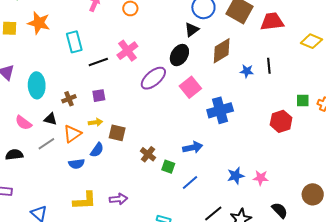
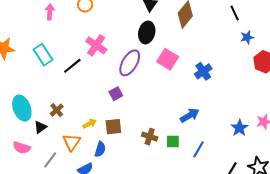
blue star: (247, 71) -> (247, 37), moved
purple square: (99, 96) -> (116, 94), moved
blue cross: (220, 110) -> (203, 71), size x0.7
black triangle: (50, 119) -> (40, 127), moved, turned -32

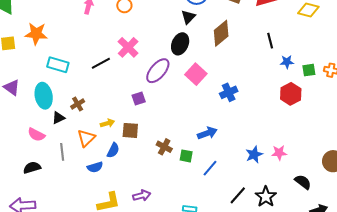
blue star: (247, 37) -> (287, 62), moved
cyan rectangle: (43, 55) -> (58, 65), moved, turned -50
gray line: (50, 160) -> (62, 152), turned -54

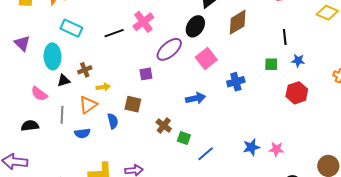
green square: (309, 70) -> (271, 64), moved
yellow arrow: (107, 123) -> (103, 87), moved
blue arrow: (207, 133) -> (196, 98), moved
blue semicircle: (113, 150) -> (113, 121), turned -49
blue semicircle: (95, 167) -> (82, 133), moved

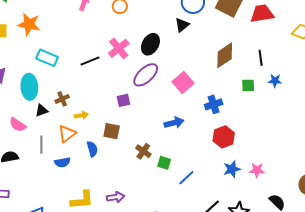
brown diamond: (238, 22) -> (225, 55), moved
black ellipse: (195, 26) -> (150, 44), moved
red hexagon: (297, 93) -> (224, 137), moved

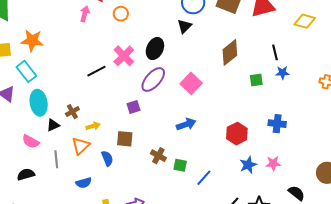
cyan rectangle: (47, 58) -> (26, 71), moved, turned 35
black line: (261, 58) -> (275, 52), moved
blue cross: (214, 104) -> (277, 124), moved, turned 30
blue semicircle: (62, 162) -> (84, 183), moved

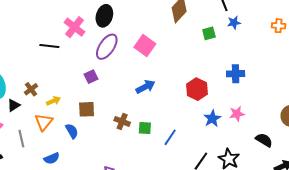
black line: (96, 71) -> (49, 46), turned 42

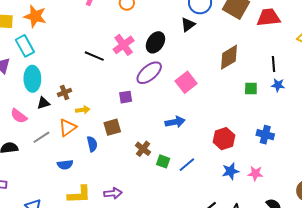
brown square: (87, 109) -> (112, 127), turned -30
blue line: (170, 137) -> (187, 165), moved
gray line: (21, 139) -> (41, 137), turned 54

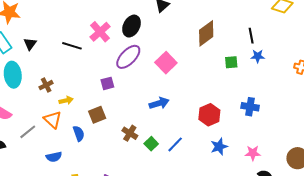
black triangle: (43, 103) -> (30, 44), moved, turned -32
orange triangle: (68, 128) -> (53, 120), turned -36
green square: (163, 161) -> (151, 144), turned 32
pink star: (255, 173) -> (253, 153), moved

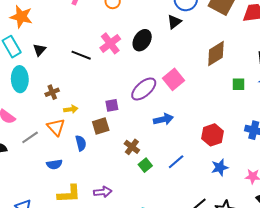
purple ellipse: (128, 57) -> (144, 89), moved
purple square: (107, 83) -> (112, 105), moved
green square: (151, 144) -> (145, 165), moved

